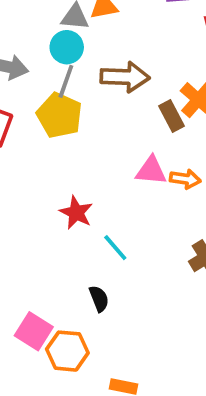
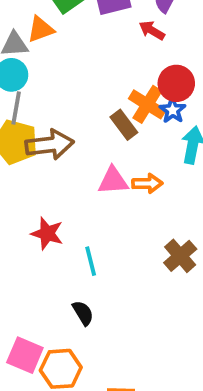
brown arrow: (125, 77) -> (50, 145), moved
cyan line: (115, 248) -> (91, 261), turned 36

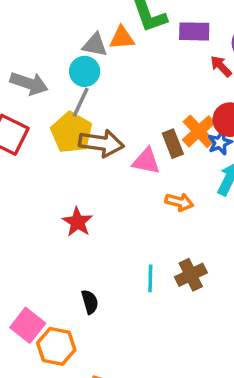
pink triangle: (113, 181) -> (146, 161), moved
cyan line: (91, 261) -> (150, 278), moved

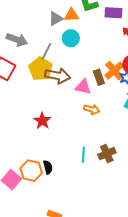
gray triangle: (95, 45) -> (56, 19), turned -42
cyan circle: (85, 71) -> (71, 38), moved
orange arrow: (179, 202) -> (92, 110), moved
orange hexagon: (56, 346) -> (31, 171), moved

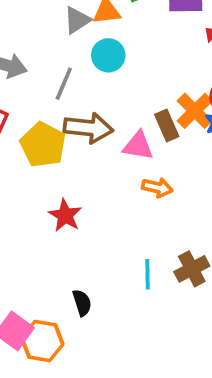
yellow pentagon: (41, 69) -> (43, 145), moved
orange hexagon: (31, 171) -> (42, 341), moved

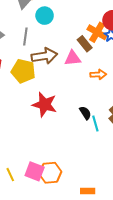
orange arrow: (157, 188) -> (98, 74), moved
red star: (65, 215) -> (45, 104), size x1.4
black semicircle: (82, 303) -> (85, 113), moved

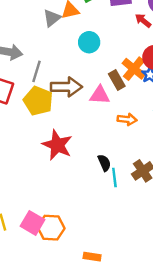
cyan circle: (45, 16) -> (89, 42), moved
gray line: (25, 36) -> (37, 71), moved

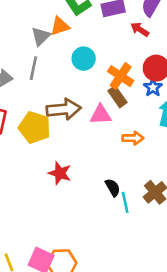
orange cross: (134, 69) -> (121, 76), moved
gray line: (37, 71) -> (33, 68), moved
red star: (57, 145) -> (60, 173), size x0.7

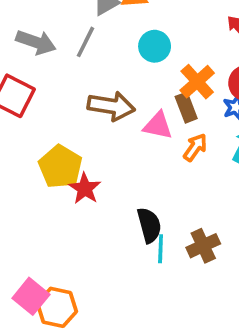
yellow pentagon: (35, 127) -> (60, 167), moved
orange arrow: (133, 138) -> (195, 147), moved, turned -70
black semicircle: (113, 188) -> (149, 225), size x1.4

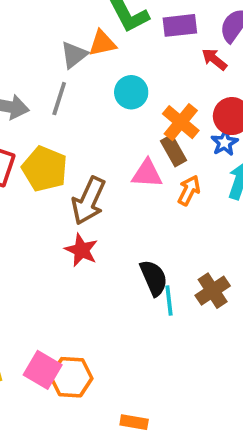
brown arrow: (111, 106) -> (89, 201), moved, turned 114
yellow pentagon: (60, 167) -> (45, 169), moved

